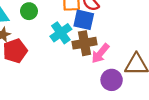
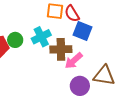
green circle: (29, 11) -> (15, 40), moved
blue square: (84, 20) -> (82, 31), moved

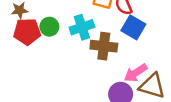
pink arrow: (74, 61) -> (136, 73), moved

